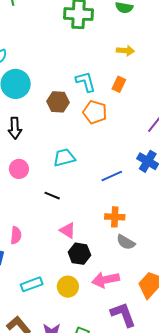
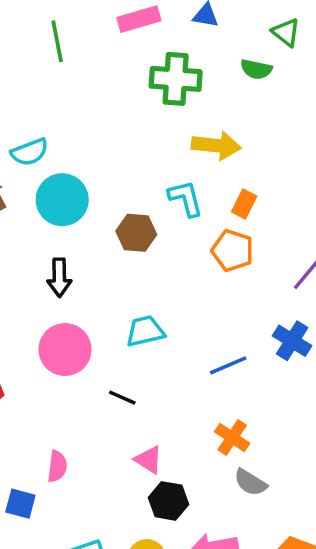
yellow arrow: (125, 51) -> (216, 146), moved, size x1.5
orange pentagon: (95, 112) -> (233, 250), moved
pink circle: (19, 169) -> (65, 350), size x1.5
orange cross: (115, 217) -> (232, 438), turned 30

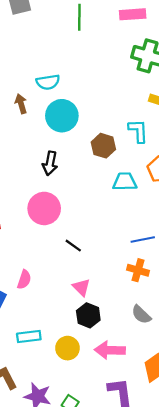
cyan trapezoid: (145, 331) -> (125, 182), moved
orange cross: (232, 438) -> (138, 270), moved, turned -30

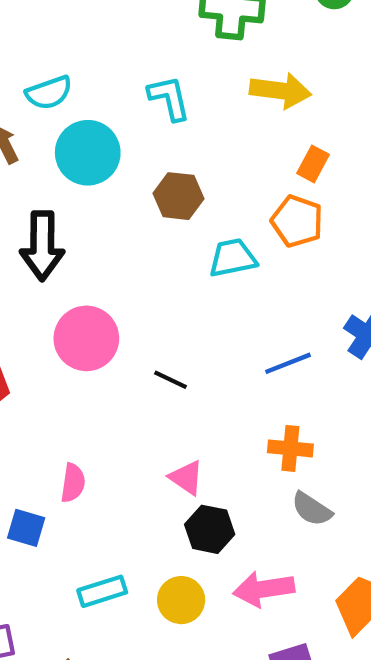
cyan L-shape: (138, 131) -> (169, 98), moved
black arrow: (50, 163) -> (42, 246), moved, size x1.4
black line: (73, 246) -> (171, 380), moved
orange cross: (138, 270) -> (290, 448), moved

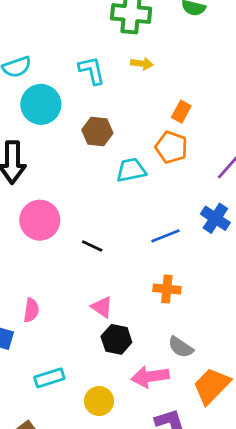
yellow arrow: (280, 91) -> (142, 64), moved, size x0.6
gray semicircle: (312, 509) -> (181, 347), moved
yellow circle: (181, 600) -> (99, 401), moved

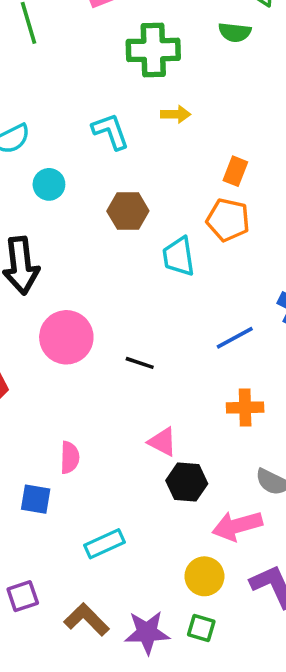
cyan circle: (41, 104) -> (49, 184), size x0.6
cyan trapezoid: (131, 170) -> (179, 256), turned -80
yellow circle: (99, 401) -> (204, 576), moved

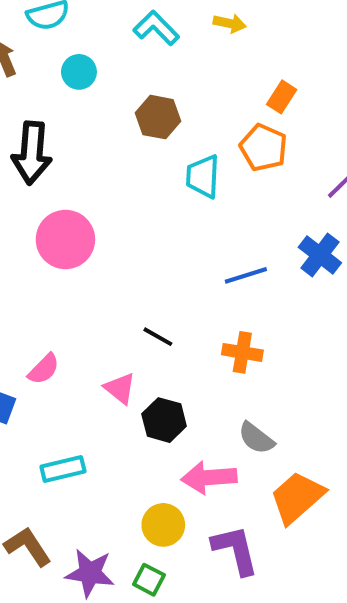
cyan L-shape: (111, 131) -> (156, 28), turned -36
black line: (140, 363) -> (158, 337), moved
pink triangle: (162, 442) -> (120, 388), moved
pink semicircle: (70, 457) -> (44, 369), turned 32

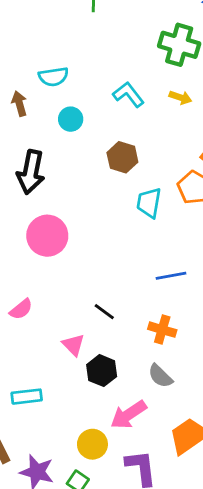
pink semicircle: (44, 369) -> (21, 309), moved
gray semicircle: (256, 438) -> (160, 376), moved
pink arrow: (209, 478) -> (128, 415), turned -36

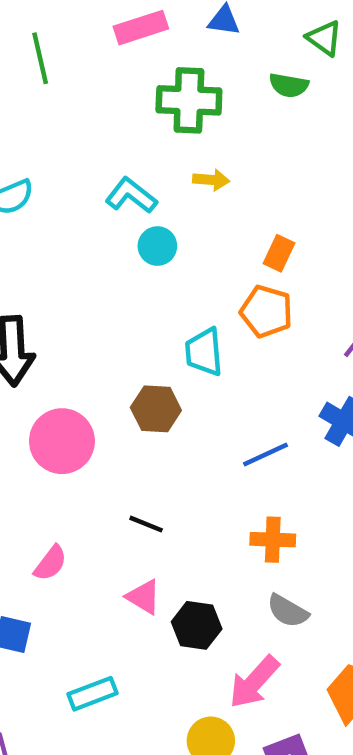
cyan circle: (71, 119) -> (157, 246), moved
brown hexagon: (122, 157) -> (156, 409), moved
black line: (104, 312) -> (146, 524), moved

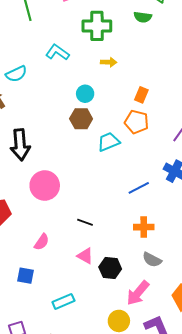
cyan L-shape: (131, 196) -> (57, 52), moved
cyan trapezoid: (204, 352) -> (108, 142), turned 75
brown hexagon: (156, 409) -> (81, 119), moved

